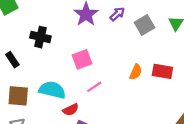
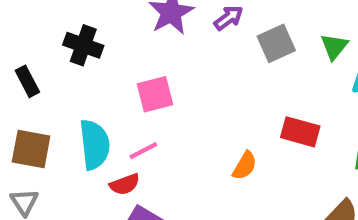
orange semicircle: (136, 72) -> (245, 166), moved
pink line: (94, 87) -> (143, 151), moved
cyan semicircle: (52, 90) -> (95, 145), turned 64

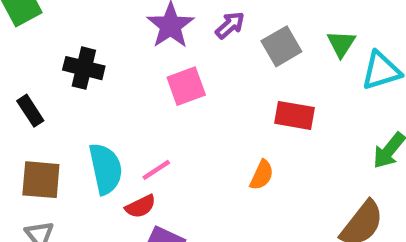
pink square: (155, 94) -> (186, 86), moved
red rectangle: (300, 132) -> (294, 115), moved

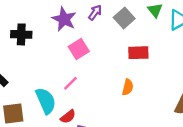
black cross: (84, 68) -> (21, 34), moved
pink line: (156, 170) -> (70, 83), moved

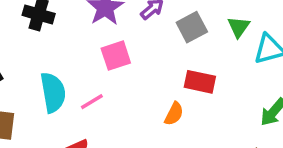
orange semicircle: (128, 87) -> (174, 114), moved
cyan semicircle: (46, 101) -> (53, 92), moved

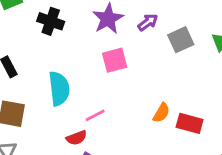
red rectangle: (200, 82) -> (190, 123), moved
pink line: (92, 102) -> (95, 115), moved

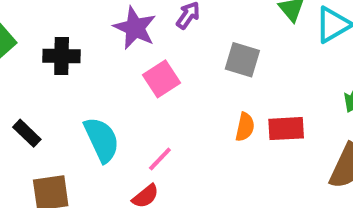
gray square: (181, 40) -> (242, 60), moved, turned -30

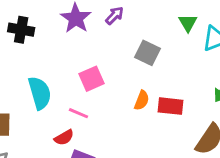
pink square: (161, 79) -> (91, 79), moved
pink line: (160, 159) -> (78, 113), turned 60

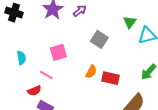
cyan semicircle: (40, 93) -> (21, 58), size x0.6

